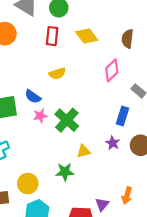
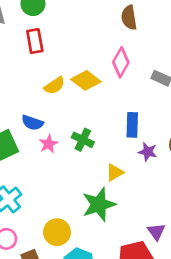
yellow diamond: (87, 36) -> (86, 80), moved
blue rectangle: (122, 116) -> (132, 125), moved
green cross: (67, 120) -> (83, 140), size x0.7
green star: (65, 172) -> (99, 204), size x1.4

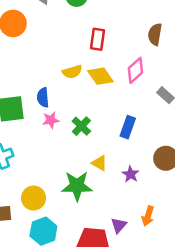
red rectangle: (35, 41) -> (97, 39), moved
blue semicircle: (32, 123) -> (43, 97), turned 48
purple star: (148, 152) -> (131, 174), moved
yellow triangle: (115, 173) -> (99, 163), turned 42

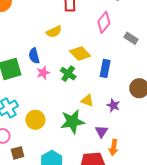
yellow diamond: (100, 76) -> (80, 54), moved
yellow circle: (34, 198) -> (35, 120), moved
orange arrow: (148, 216) -> (114, 147), moved
purple triangle: (119, 225) -> (101, 131), moved

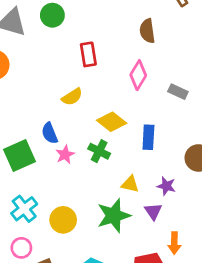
purple triangle: (101, 131) -> (153, 211), moved

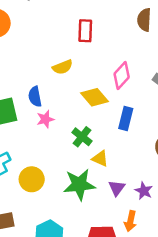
pink diamond: (138, 75) -> (122, 75), moved
green cross: (99, 151) -> (82, 137), moved
purple star: (166, 186) -> (144, 191), moved

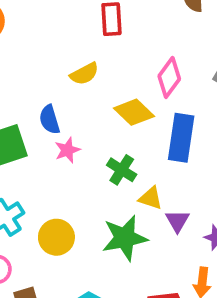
blue rectangle: (126, 118) -> (181, 138), size x1.4
purple triangle: (117, 188) -> (177, 221), moved

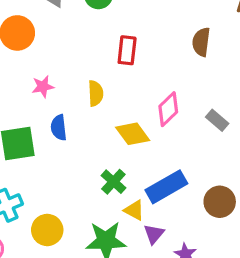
yellow semicircle: (84, 74) -> (96, 93), turned -75
blue rectangle: (181, 138) -> (166, 187), moved, turned 42
pink star: (67, 150) -> (43, 87), moved

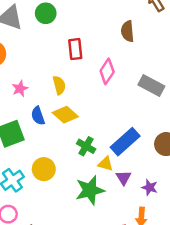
pink diamond: (168, 109) -> (107, 71), moved
gray rectangle: (217, 120) -> (151, 85), size x1.5
yellow diamond: (133, 134) -> (65, 115), moved
yellow circle: (47, 230) -> (44, 169), moved

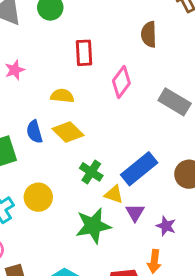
yellow semicircle: (59, 85) -> (62, 96), turned -72
pink star: (20, 89) -> (15, 70), moved

